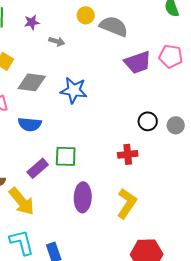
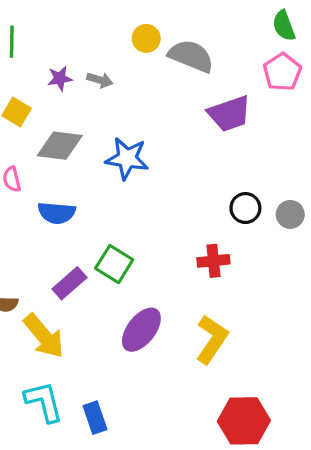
purple star: (32, 22) -> (60, 78), moved
pink pentagon: (171, 56) -> (282, 72), moved, turned 30
green square: (66, 156) -> (114, 264), turned 30
purple ellipse: (83, 197) -> (141, 330), turned 36

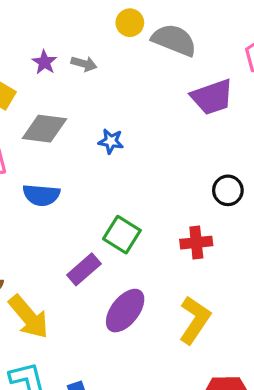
purple star: (60, 78) -> (44, 62), turned -30
blue star: (127, 158) -> (111, 141), size x0.6
green square: (114, 264) -> (122, 235), moved
purple rectangle: (69, 283) -> (84, 269), moved

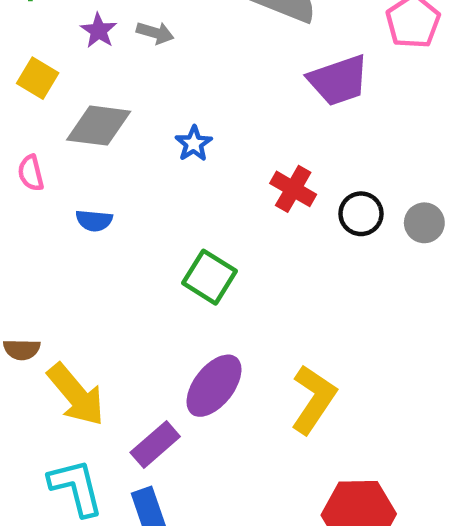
blue star: (111, 141) -> (194, 144), turned 30
blue semicircle: (41, 195) -> (94, 221), size x0.7
red cross: (196, 243) -> (293, 189), moved, turned 36
purple rectangle: (84, 269) -> (155, 444), moved

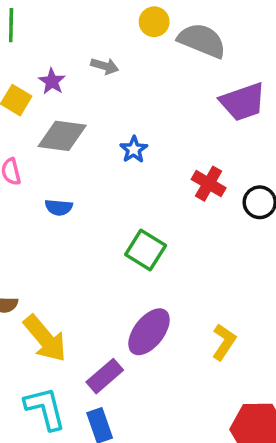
purple star: (99, 31) -> (52, 81), moved
yellow L-shape: (313, 399) -> (224, 342), size x0.7

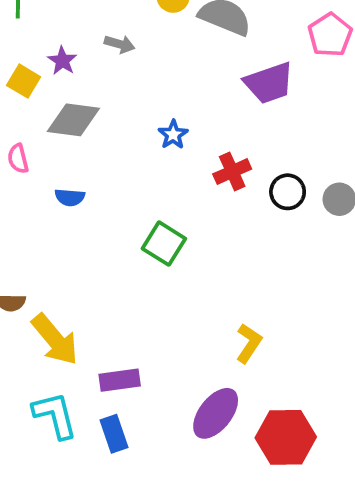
blue star: (134, 150) -> (173, 135), moved
red cross: (209, 184) -> (232, 172), turned 36
purple ellipse: (149, 332) -> (216, 413), moved
purple rectangle: (105, 376) -> (120, 380), turned 33

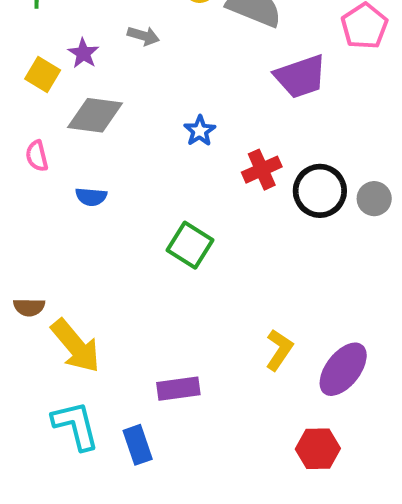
black circle: (288, 192) -> (320, 191), size x1.4
purple rectangle: (120, 380) -> (178, 389), moved
purple ellipse: (216, 413) -> (343, 369), moved
red hexagon: (286, 437) -> (318, 449), size x0.7

